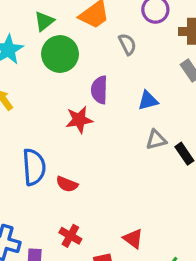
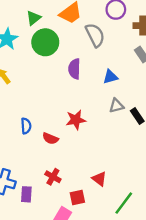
gray semicircle: (127, 44) -> (95, 35), size x1.5
red star: (79, 120) -> (76, 120), moved
blue semicircle: (34, 167) -> (26, 126), size x0.6

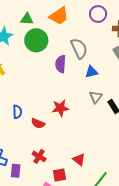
green triangle: (34, 18) -> (27, 19), turned 40
gray semicircle: (95, 35) -> (79, 48), moved
gray triangle: (116, 106) -> (96, 97), turned -40

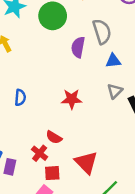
red semicircle: (38, 123) -> (54, 137), moved
red triangle: (79, 160) -> (86, 162), size x1.5
red square: (60, 175) -> (52, 173), moved

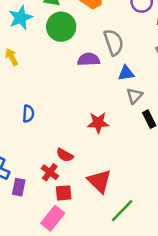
purple semicircle: (78, 47) -> (89, 59), turned 78
gray triangle: (115, 91) -> (135, 96), moved
red star: (72, 99) -> (98, 123), moved

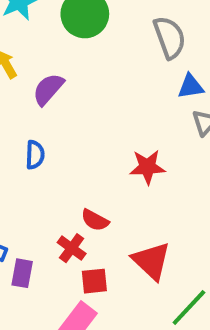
purple semicircle: (89, 59) -> (48, 89), moved, turned -45

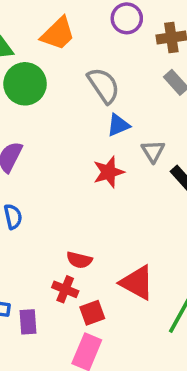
blue triangle: (191, 86) -> (118, 125), moved
red star: (147, 167) -> (109, 172), moved

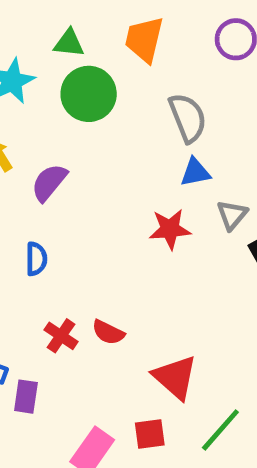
orange trapezoid: (58, 34) -> (144, 39), turned 135
red cross: (65, 289) -> (61, 336), moved
red square: (92, 313) -> (150, 434), moved

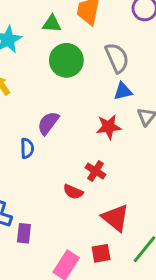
green triangle: (69, 43) -> (52, 24), moved
green circle: (89, 94) -> (66, 60), moved
purple semicircle: (49, 182) -> (48, 123), moved
red cross: (61, 336) -> (95, 171), moved

